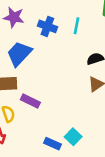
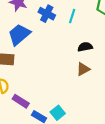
purple rectangle: (30, 101) -> (21, 101), moved

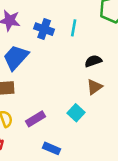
purple rectangle: (21, 101) -> (35, 119), moved, turned -56
cyan square: (58, 113) -> (76, 113), moved

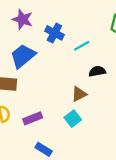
cyan line: (74, 28) -> (82, 46), moved, turned 42
brown triangle: (95, 87) -> (79, 94), moved

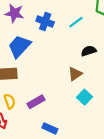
cyan line: (82, 46) -> (76, 22), moved
cyan square: (73, 119) -> (85, 97), moved

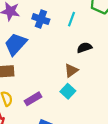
cyan line: (76, 22) -> (71, 19), turned -32
cyan square: (85, 97) -> (68, 91), moved

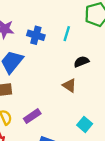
brown triangle: (71, 71) -> (69, 85), turned -48
cyan square: (68, 91) -> (85, 124), moved

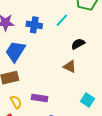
cyan line: (67, 34) -> (62, 20), turned 32
purple rectangle: (32, 116) -> (40, 98), turned 49

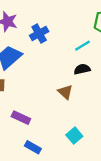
cyan line: (62, 20) -> (83, 46), moved
blue cross: (34, 25) -> (39, 34), turned 35

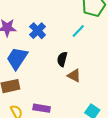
black semicircle: (82, 69) -> (62, 59), moved, turned -48

